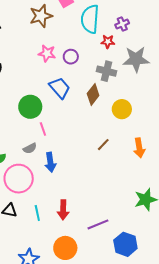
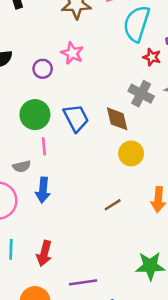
purple circle: (71, 57) -> (43, 69), moved
blue trapezoid: (60, 88) -> (76, 118), moved
brown diamond: (93, 95) -> (117, 119), turned -65
yellow circle: (122, 109) -> (131, 153), moved
brown line: (103, 145) -> (113, 205), moved

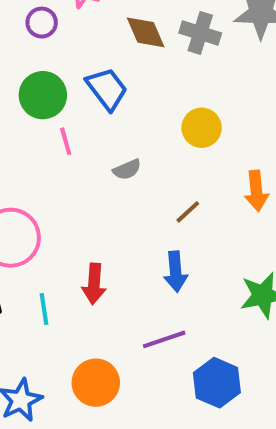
brown diamond: (117, 119) -> (146, 32), moved
gray semicircle: (22, 166) -> (127, 170), moved
blue arrow: (43, 190) -> (176, 272), moved
red arrow: (44, 253) -> (94, 284), moved

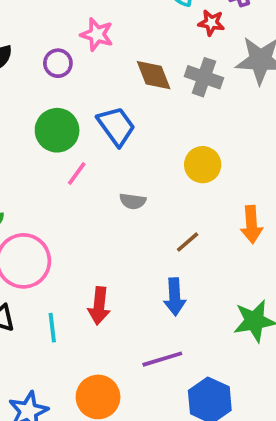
pink line: (66, 141) -> (77, 173), turned 50
gray semicircle: (127, 170) -> (133, 201), turned 30

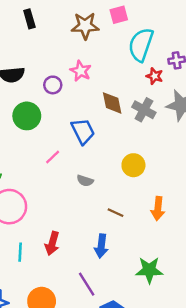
green circle: (57, 130) -> (27, 116), moved
brown line: (188, 242) -> (115, 213), turned 56
purple line: (162, 359) -> (87, 284), turned 65

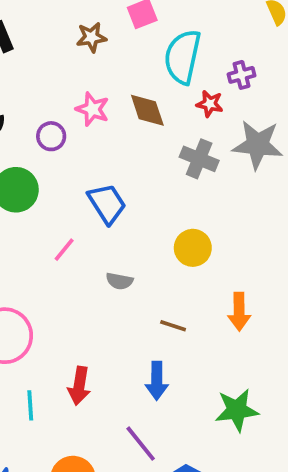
brown star: (85, 26) -> (91, 37), size x0.7
brown diamond: (112, 103) -> (147, 110), moved

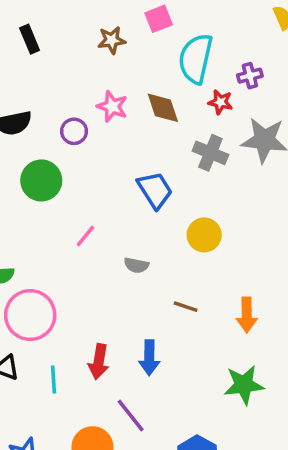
blue trapezoid: (107, 204) -> (155, 190), moved
orange arrow: (239, 312) -> (247, 315), moved
blue arrow: (157, 381) -> (149, 358), moved
purple line: (141, 444) -> (131, 415), moved

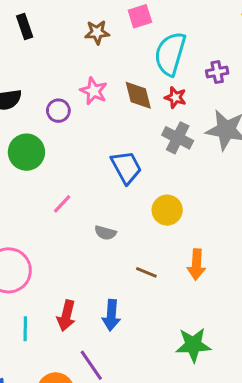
red star: (220, 102) -> (175, 97), moved
orange arrow: (247, 315) -> (196, 264), moved

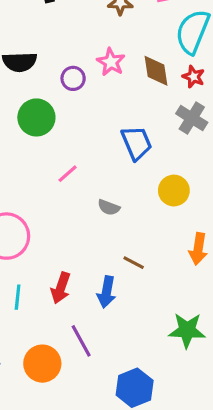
brown line: (146, 272) -> (134, 263), moved

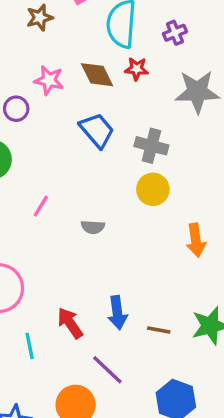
gray cross: (192, 118) -> (151, 146), moved
blue trapezoid: (137, 143) -> (97, 130), moved
brown line: (134, 263) -> (159, 330), moved
red arrow: (61, 288) -> (70, 323), turned 144

